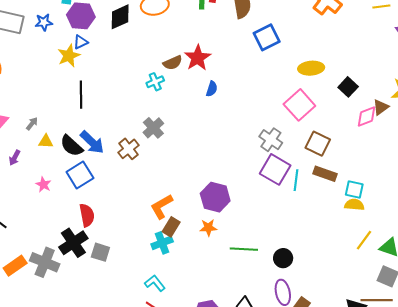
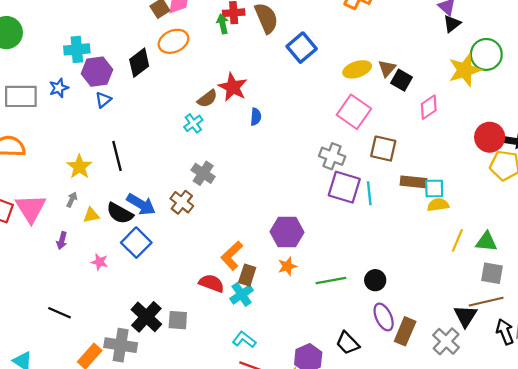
yellow star: (69, 56) -> (79, 167), moved
brown triangle: (381, 107) -> (387, 68), moved
brown rectangle: (325, 174) -> (413, 182), moved
red semicircle: (87, 215) -> (212, 283), moved, turned -45

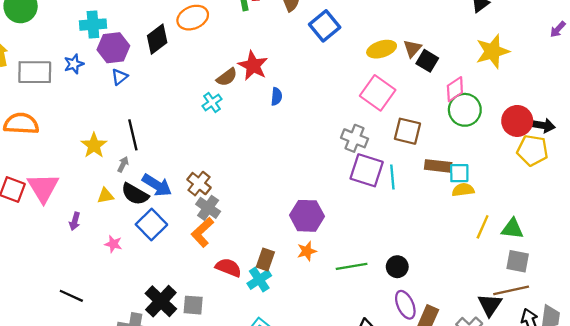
green circle: (486, 54) -> (465, 110), moved
gray cross: (203, 173) -> (208, 208), moved
gray arrow: (72, 200) -> (123, 164), moved
orange L-shape: (232, 256) -> (202, 232), moved

